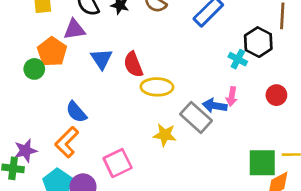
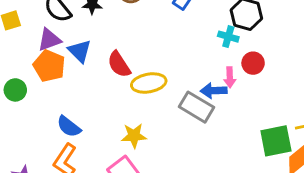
orange pentagon: (52, 52) -> (49, 66), moved
blue triangle: (101, 59) -> (80, 51), moved
red circle: (276, 95) -> (253, 63), moved
yellow star: (165, 135) -> (134, 136), moved

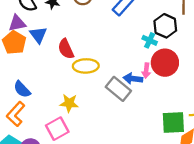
red circle: (253, 63) -> (165, 63), size x1.6

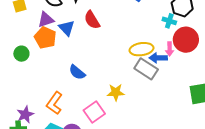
red semicircle: (66, 49) -> (92, 20), moved
yellow ellipse: (86, 66) -> (141, 49), moved
blue semicircle: (22, 89) -> (77, 72), moved
yellow star: (69, 103) -> (116, 92), moved

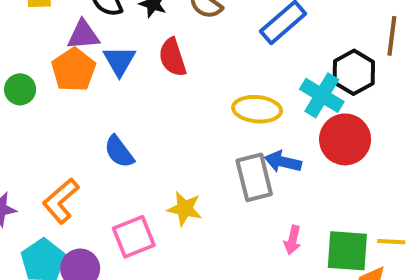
cyan cross: (169, 21) -> (322, 95), size x1.5
yellow ellipse: (141, 49) -> (257, 109), moved
pink arrow: (170, 49) -> (293, 240), moved
gray rectangle: (146, 69) -> (254, 177), turned 30

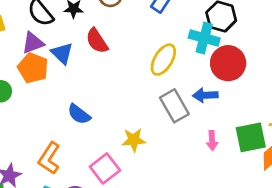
yellow ellipse: (257, 109) -> (163, 60), turned -48
blue arrow: (283, 162) -> (205, 95), moved

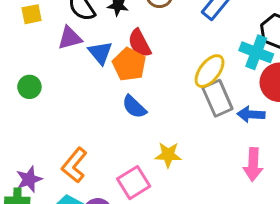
orange pentagon: (33, 68) -> (129, 64), moved
gray rectangle: (174, 106) -> (217, 98), moved
blue semicircle: (79, 114) -> (134, 107), moved
pink arrow: (212, 141) -> (253, 164), size x1.5

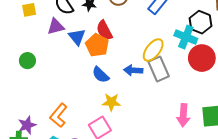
blue arrow: (251, 114) -> (133, 70), moved
yellow star: (168, 155) -> (111, 102), moved

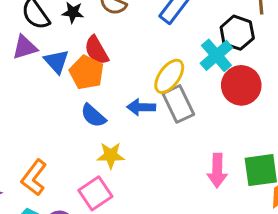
cyan cross: (186, 37) -> (216, 55), turned 30

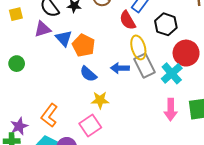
black hexagon: (237, 33) -> (166, 24), moved
red semicircle: (96, 50) -> (128, 20), moved
cyan cross: (216, 55) -> (172, 73), moved
yellow ellipse: (169, 76) -> (138, 47), turned -50

